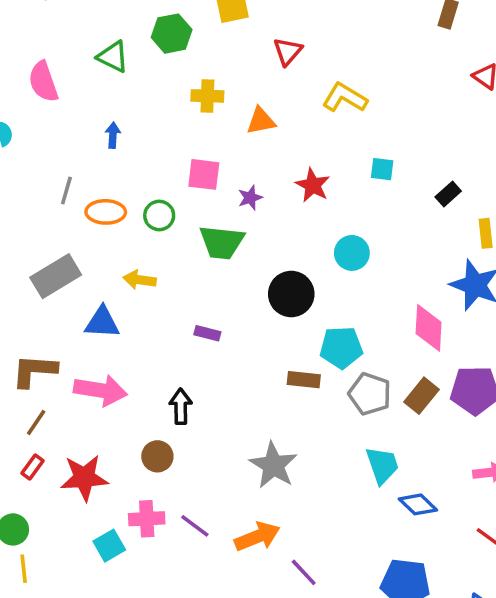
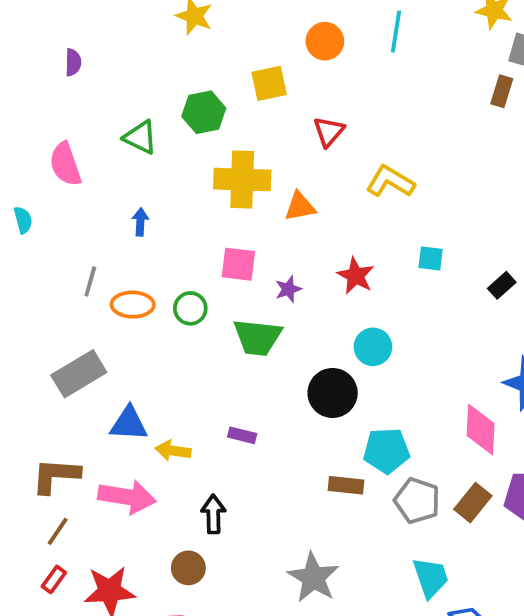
yellow cross: (207, 96) -> (242, 180), size x1.6
cyan circle: (352, 253) -> (373, 347), moved
yellow arrow: (140, 280) -> (173, 451), moved

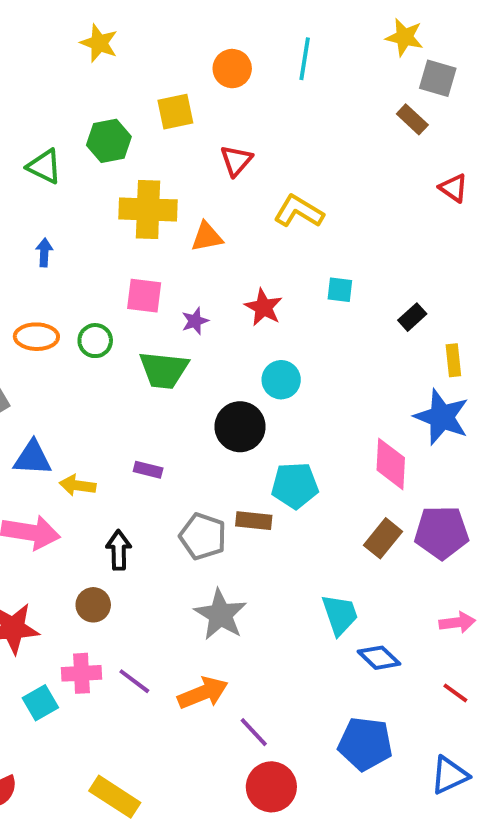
brown rectangle: (502, 91) -> (412, 119), turned -64
gray pentagon: (417, 501) -> (203, 536), moved

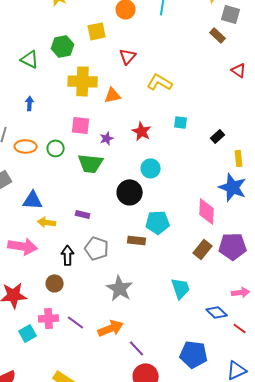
blue triangle: (33, 458) -> (33, 200), moved
gray pentagon: (203, 536) -> (97, 248), moved
blue diamond: (379, 658) -> (217, 312), moved

